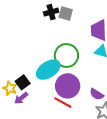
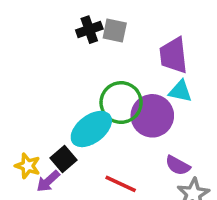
black square: (23, 82) -> (64, 159), moved
purple circle: (68, 86) -> (152, 116), moved

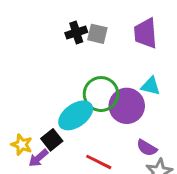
purple trapezoid: (173, 55) -> (146, 33), moved

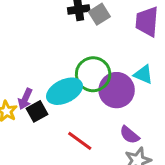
gray square: (97, 34) -> (99, 14), turned 35
purple arrow: (38, 158) -> (25, 99), moved, turned -35

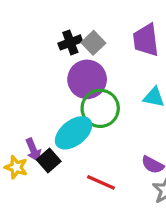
purple circle: (117, 90) -> (87, 79), moved
purple arrow: (25, 99) -> (33, 150), turned -35

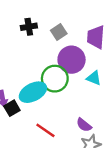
black cross: (70, 42) -> (29, 27), moved
purple circle: (87, 79) -> (72, 60), moved

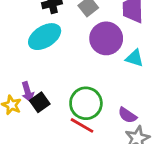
green circle: (55, 79) -> (86, 103), moved
cyan ellipse: (33, 92) -> (45, 37), moved

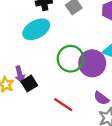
purple circle: (106, 38) -> (92, 63), moved
green circle: (86, 103) -> (71, 59), moved

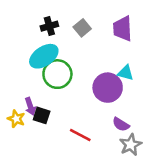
green circle: (71, 59) -> (57, 74), moved
black square: (29, 83) -> (42, 115), turned -35

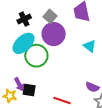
cyan triangle: (126, 73) -> (90, 46), turned 32
purple circle: (108, 88) -> (54, 34), moved

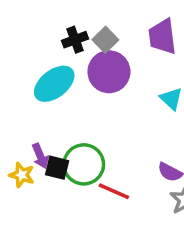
black cross: (24, 19) -> (75, 40), moved
green circle: (36, 56) -> (84, 164), moved

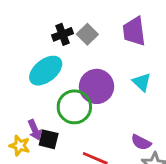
purple circle: (109, 72) -> (97, 86), moved
green circle: (84, 164) -> (74, 107), moved

